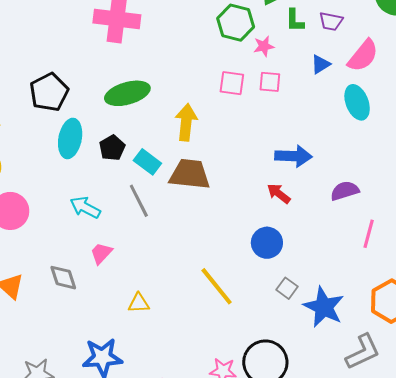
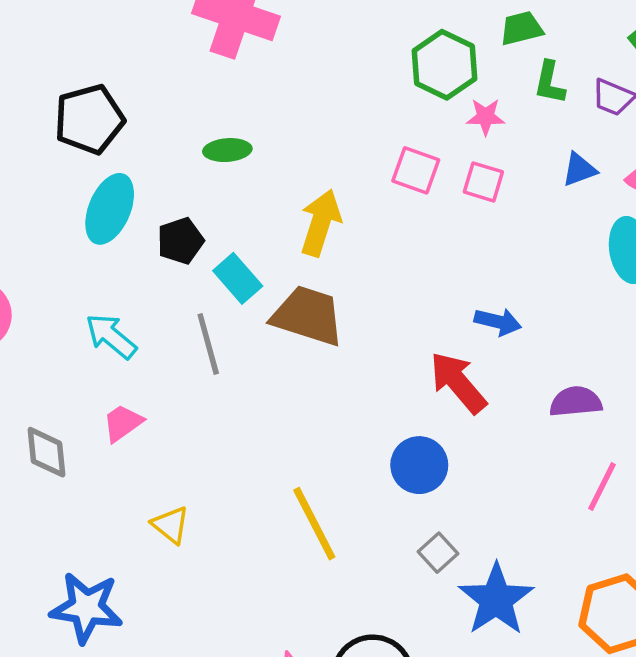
green ellipse: (127, 93) -> (227, 150), size x0.6
blue arrow: (293, 156) -> (498, 322), size x0.7
red arrow: (279, 194) -> (458, 382), size x1.5
yellow triangle: (139, 303) -> (171, 525), turned 30

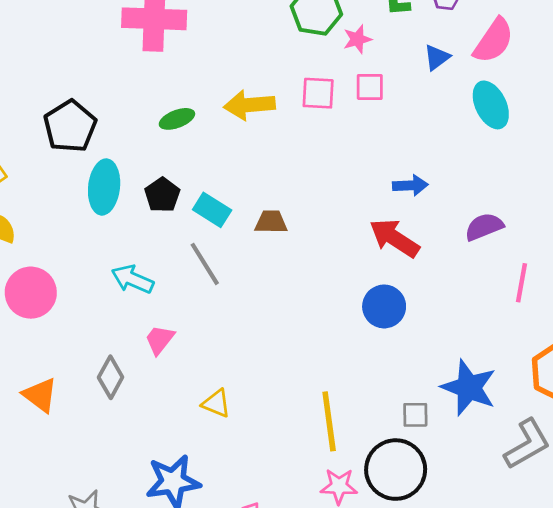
yellow arrow: (321, 223) -> (249, 105), moved, turned -96
brown trapezoid: (308, 316) -> (271, 222), size x0.6
gray diamond: (47, 452) -> (111, 377), turned 51
yellow line: (314, 524) -> (329, 421), moved, turned 36
gray square: (438, 553) -> (415, 415), moved, turned -32

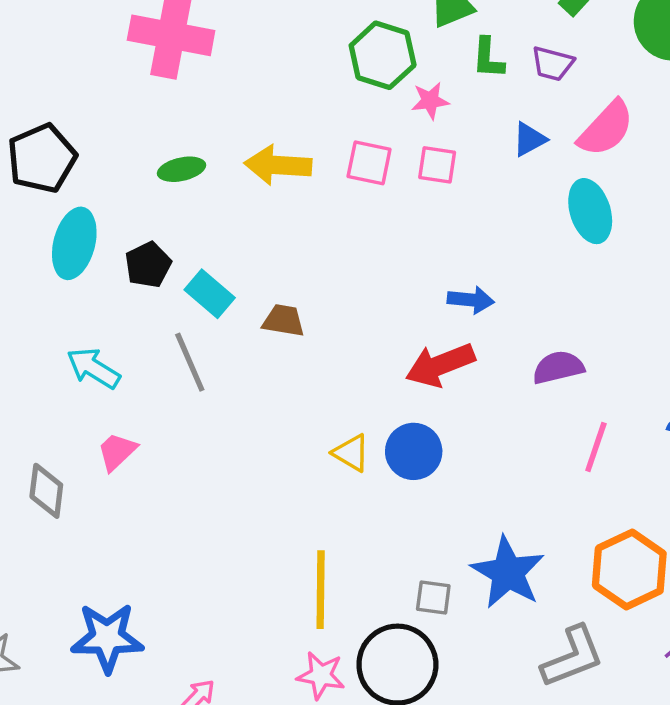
red arrow: (394, 238) -> (440, 365), turned -63
gray diamond: (111, 377) -> (46, 491), turned -30
yellow triangle: (216, 403) -> (351, 453), moved

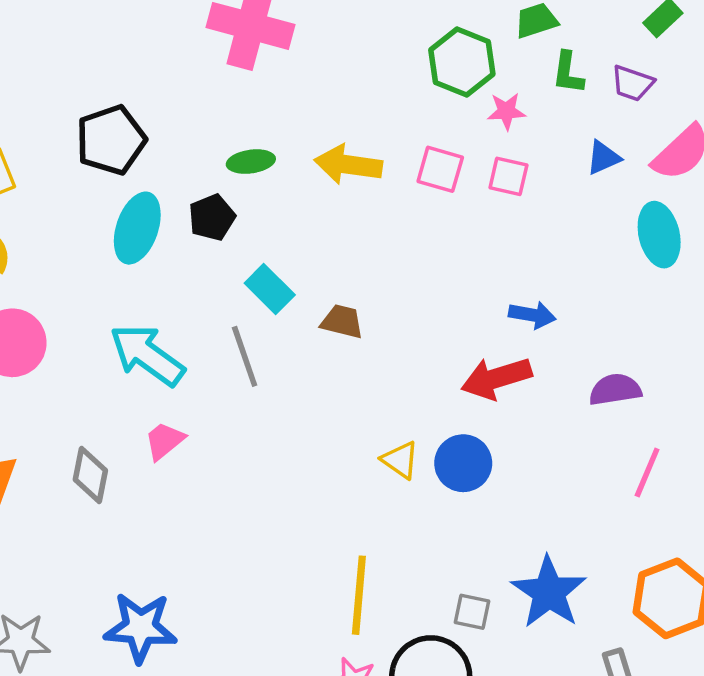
black pentagon: (148, 265) -> (212, 217), moved
cyan arrow: (93, 368) -> (147, 355), size x1.4

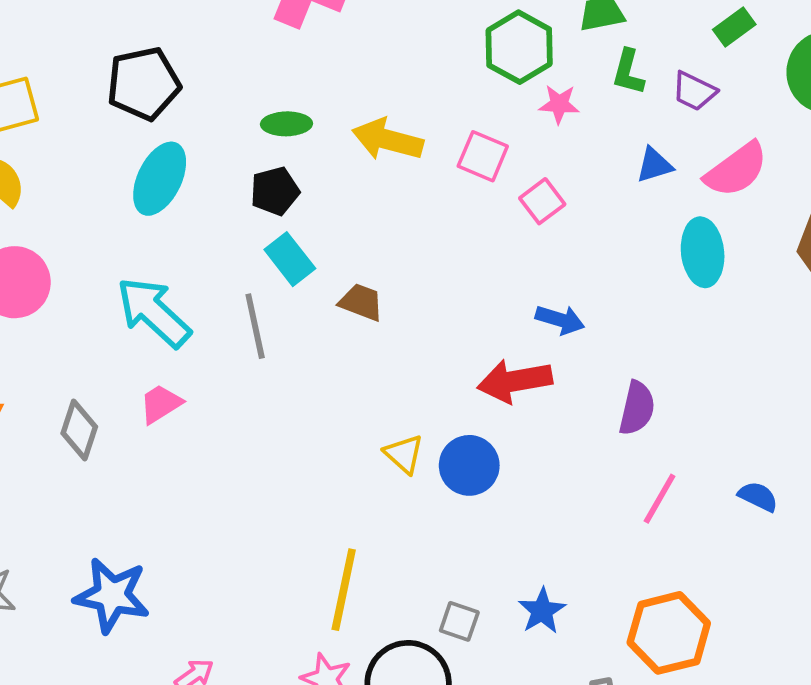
pink square: (508, 176) -> (542, 201), moved, turned 33
black pentagon: (212, 217) -> (275, 191), moved
purple semicircle: (615, 390) -> (637, 408), turned 105
blue star: (549, 592) -> (542, 611), size x0.6

